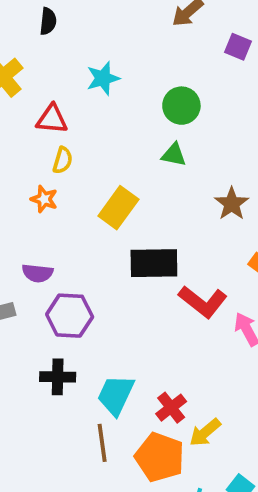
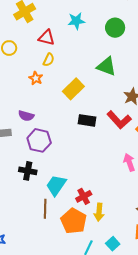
green circle: (181, 106) -> (115, 28), moved
green triangle: (174, 155) -> (106, 66), size x1.5
black rectangle: (154, 263) -> (87, 120), size x0.7
red L-shape: (203, 302) -> (119, 120), moved
yellow arrow: (205, 432) -> (99, 212), turned -54

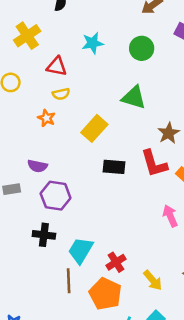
yellow semicircle: (49, 60) -> (61, 94), turned 56
red L-shape: (119, 120) -> (154, 164), turned 30
yellow arrow: (99, 212) -> (153, 280), moved, turned -42

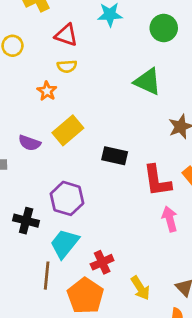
yellow rectangle: (94, 128) -> (68, 130), moved
red L-shape: (154, 164) -> (157, 181), moved
purple hexagon: (56, 196) -> (67, 198), moved

